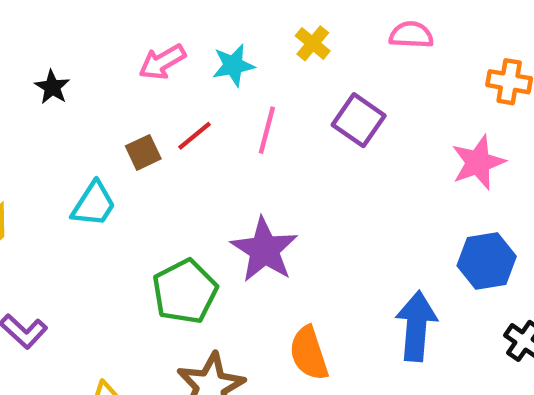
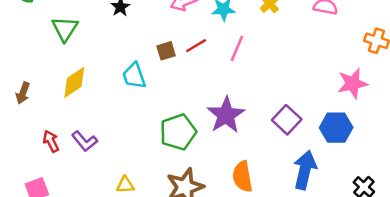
purple square: (359, 120) -> (287, 120), moved
cyan trapezoid: (94, 204) -> (134, 76), turned 120
blue hexagon: (487, 261) -> (336, 128), moved

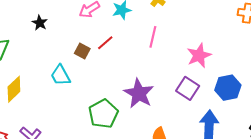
pink line: (237, 48) -> (153, 37), moved
brown square: (166, 51) -> (82, 51), turned -35
pink star: (353, 83) -> (199, 55), moved

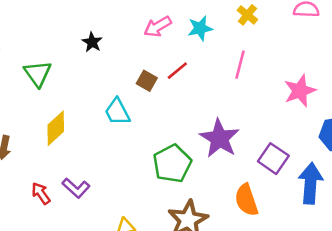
purple square: (188, 88) -> (273, 159), moved

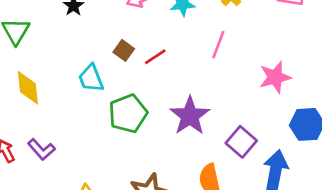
red line: (177, 71) -> (155, 57), moved
yellow diamond: (56, 128) -> (28, 88), turned -60
green pentagon: (172, 164) -> (128, 114), moved

